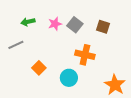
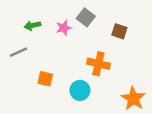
gray square: (75, 25) -> (86, 17), moved
orange square: (39, 68) -> (45, 79), turned -32

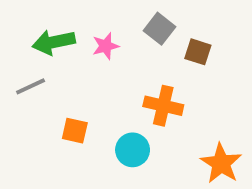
gray square: (86, 17) -> (159, 29), moved
green arrow: (32, 25) -> (54, 42), size x1.5

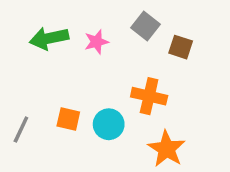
gray line: (31, 86) -> (21, 129), moved, turned -40
cyan circle: (133, 150) -> (109, 124), moved
orange star: (221, 163) -> (167, 149), moved

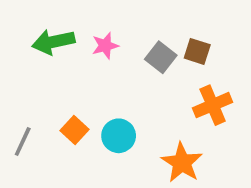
gray square: (146, 26) -> (161, 57), moved
orange cross: (149, 96) -> (213, 105), moved, turned -36
orange square: (68, 119) -> (74, 130), turned 30

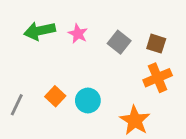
pink star: (105, 46) -> (78, 34), turned -30
brown square: (197, 51) -> (156, 44), moved

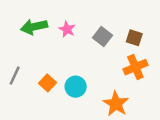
gray line: (17, 105) -> (15, 76), moved

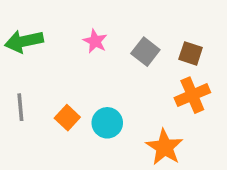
green arrow: (34, 27) -> (24, 41), moved
gray line: (15, 76) -> (20, 107), turned -30

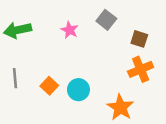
gray square: (145, 52) -> (106, 20), moved

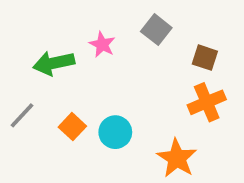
green arrow: (18, 30) -> (54, 63), moved
gray line: (15, 78) -> (22, 115), turned 48

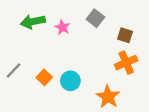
green arrow: (54, 63) -> (33, 22), moved

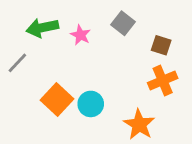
gray line: (14, 71) -> (17, 63), moved
orange square: (44, 77) -> (57, 100), size x1.5

